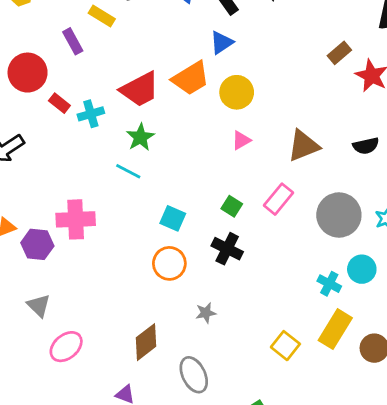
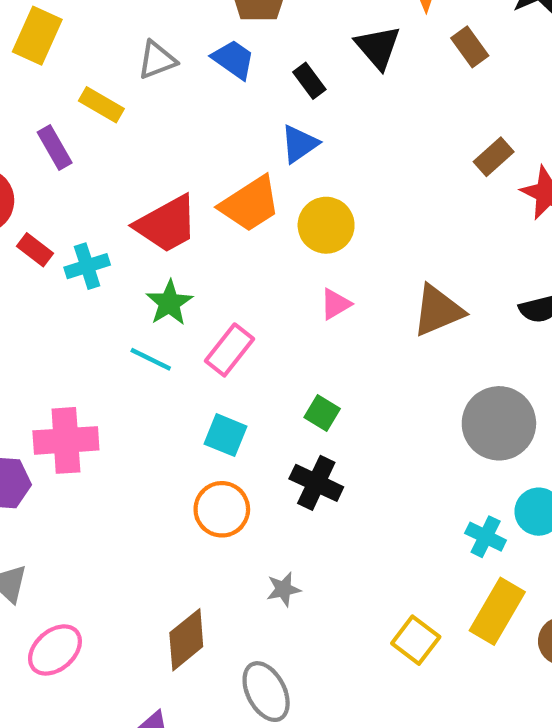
pink rectangle: (278, 199) -> (230, 350), moved

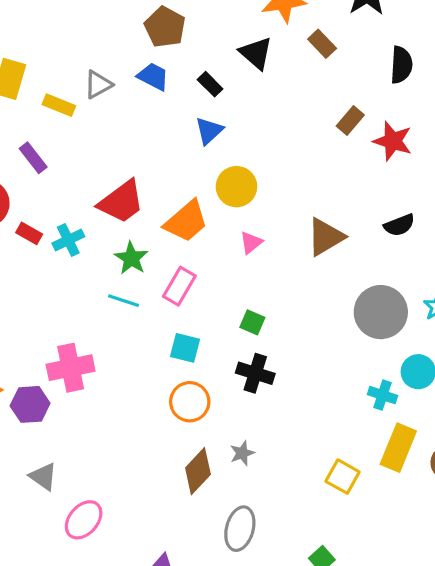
yellow rectangle: (101, 105) -> (59, 105), moved
orange trapezoid: (250, 204) -> (186, 221), moved
brown diamond: (186, 640) -> (198, 471), moved
gray ellipse: (266, 692) -> (240, 529), turned 51

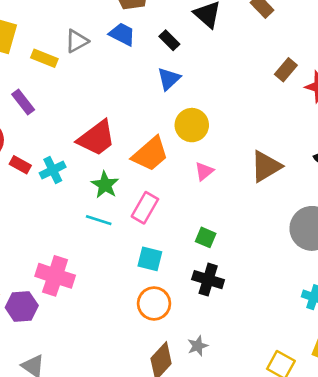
pink cross: (71, 368) -> (55, 276), turned 30

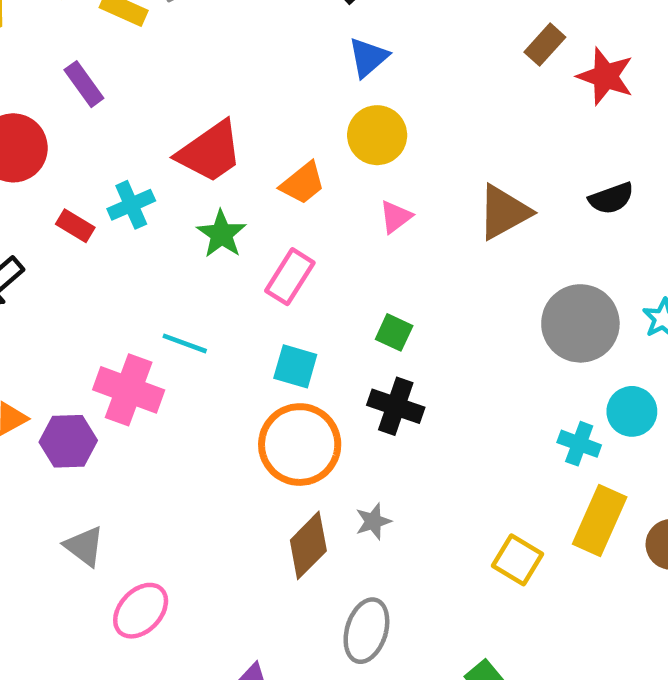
blue triangle: (169, 79) -> (368, 57), moved
orange trapezoid: (150, 154) -> (303, 183), size x0.7
red rectangle: (20, 165) -> (75, 226), moved
cyan line: (99, 220) -> (185, 343), moved
orange circle: (154, 303) -> (300, 445), size x1.4

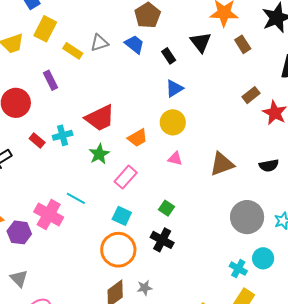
pink triangle: (396, 217) -> (175, 159), turned 42

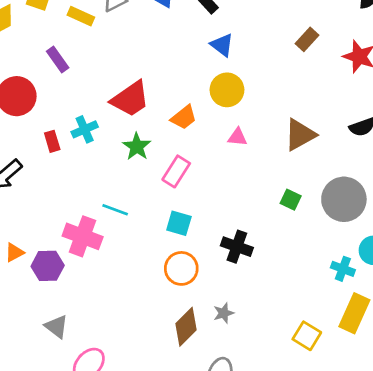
blue triangle: (174, 88) -> (222, 45), turned -42
brown rectangle: (251, 95) -> (307, 39), moved
red rectangle: (37, 140) -> (52, 141), turned 42
green square: (166, 208) -> (291, 200), moved
orange circle: (118, 250) -> (181, 268), size x0.7

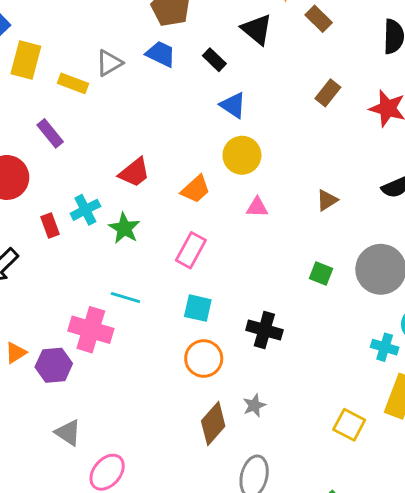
red trapezoid: (130, 99) -> (134, 172), size x0.7
brown triangle: (300, 135) -> (327, 200), size x0.6
green star: (137, 147) -> (124, 228), moved

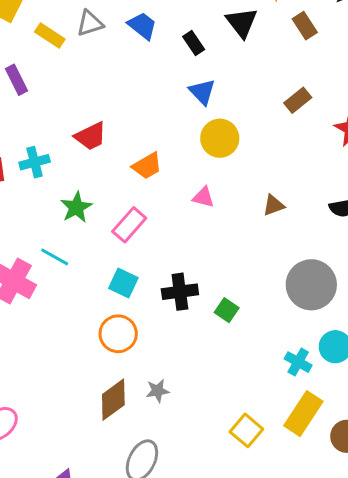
yellow circle: (242, 155) -> (220, 138), moved
green star: (124, 228) -> (76, 207), moved
green square: (321, 273) -> (227, 310), moved
black cross: (264, 330) -> (180, 292), moved, turned -36

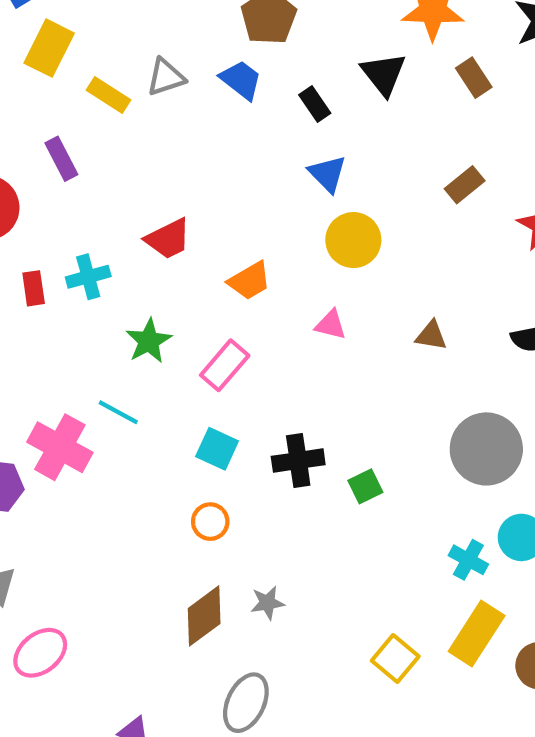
brown triangle: (273, 205) -> (431, 336), turned 30
green square: (227, 310) -> (365, 486), turned 30
orange circle: (118, 334) -> (210, 522), size x0.7

